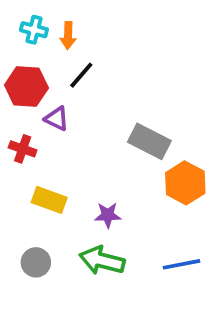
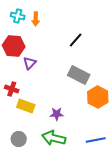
black line: (81, 75) -> (76, 40), moved
purple triangle: (57, 119) -> (30, 63), turned 48
red cross: (23, 149) -> (12, 89), moved

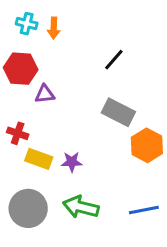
purple triangle: (30, 63) -> (45, 94), turned 40
purple star: (57, 114) -> (72, 162), moved
gray circle: (19, 139) -> (28, 208), size x1.6

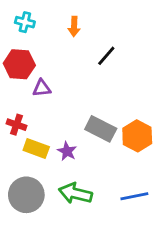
orange arrow: (54, 28) -> (74, 26), moved
gray rectangle: (118, 112) -> (101, 129), moved
purple star: (72, 162) -> (67, 151), turned 30

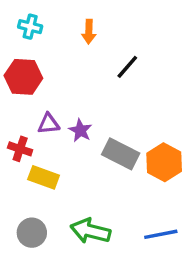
purple triangle: (42, 88) -> (49, 124), moved
purple star: (67, 151) -> (80, 130), moved
gray circle: (26, 195) -> (32, 233), size x0.7

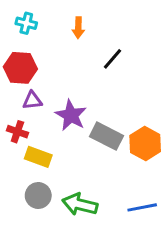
purple triangle: (49, 124) -> (32, 100), moved
purple star: (80, 130) -> (71, 115), size x1.5
gray circle: (32, 233) -> (38, 196), moved

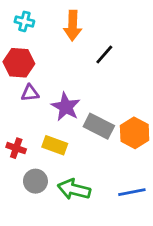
orange arrow: (78, 28) -> (73, 26), size x1.5
red cross: (17, 132) -> (16, 148), moved
yellow rectangle: (38, 157) -> (55, 145), moved

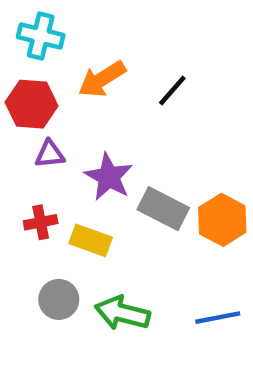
cyan cross: (24, 21) -> (41, 36), size x1.4
orange arrow: (73, 26) -> (102, 79), moved, turned 56
red cross: (16, 148) -> (41, 222), moved, turned -30

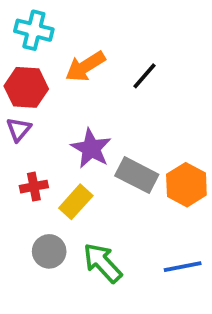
purple triangle: (50, 154) -> (19, 129), moved, turned -44
yellow rectangle: (91, 240) -> (76, 202), turned -68
green arrow: (122, 313) -> (103, 263), turned 33

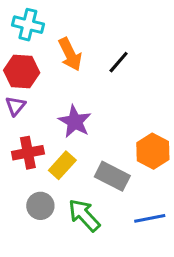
orange arrow: (85, 66) -> (70, 54), turned -84
gray rectangle: (137, 175) -> (112, 176), moved
red cross: (34, 187) -> (28, 153), size x1.4

